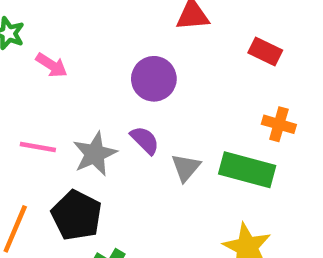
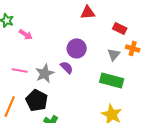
purple circle: (154, 79) -> (77, 48), moved
orange cross: (279, 124) -> (133, 48), moved
gray triangle: (186, 167) -> (114, 54), moved

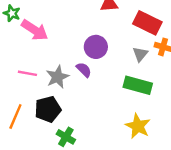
red rectangle: (120, 28) -> (147, 23), size x1.6
pink arrow: (26, 34) -> (35, 30), size x1.6
black pentagon: (37, 100) -> (48, 109), turned 30

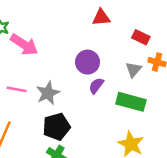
red rectangle: (147, 23) -> (141, 37), size x0.6
purple semicircle: (84, 70) -> (96, 86), moved, turned -98
black pentagon: (48, 109) -> (56, 127), moved

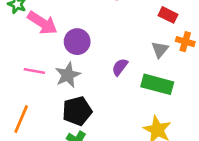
purple circle: (88, 62) -> (77, 42), moved

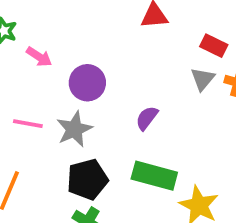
pink arrow: (42, 23) -> (39, 57), size x0.6
gray triangle: (160, 50) -> (203, 79), moved
green rectangle: (157, 84) -> (154, 176), moved

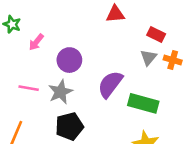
pink arrow: (39, 57) -> (36, 42), turned 96
purple semicircle: (147, 118) -> (110, 84), size x1.6
green rectangle: (154, 176) -> (143, 103), moved

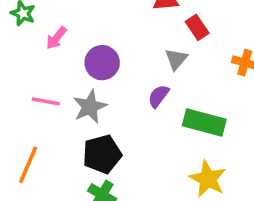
red rectangle: (156, 35) -> (197, 27), moved, turned 30
gray triangle: (148, 57) -> (176, 59), moved
purple semicircle: (110, 84) -> (158, 96), size x0.6

